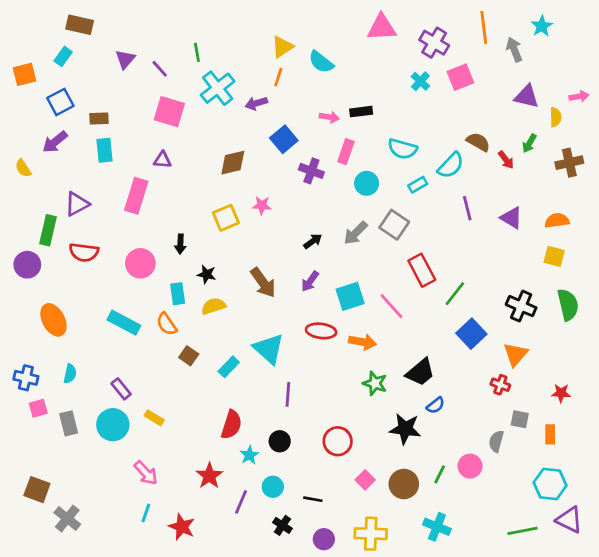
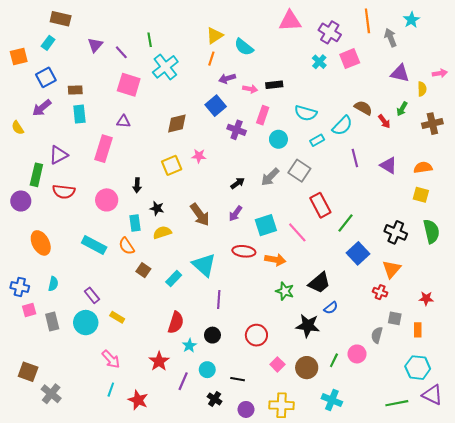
purple arrow: (256, 103) -> (227, 78), moved

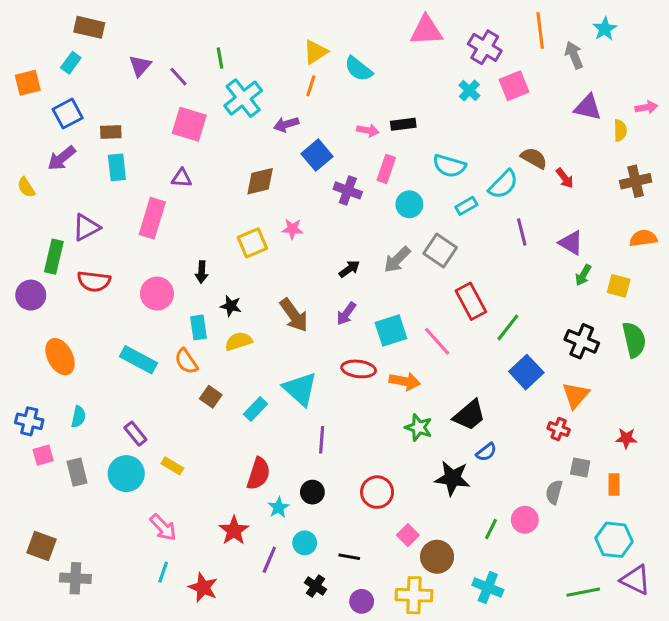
purple arrow: (227, 78) -> (286, 124), moved
green arrow: (402, 109) -> (583, 275), moved
orange semicircle: (423, 168) -> (643, 238), moved
brown circle: (307, 368) -> (437, 557), moved
gray cross: (51, 394) -> (75, 578), turned -36

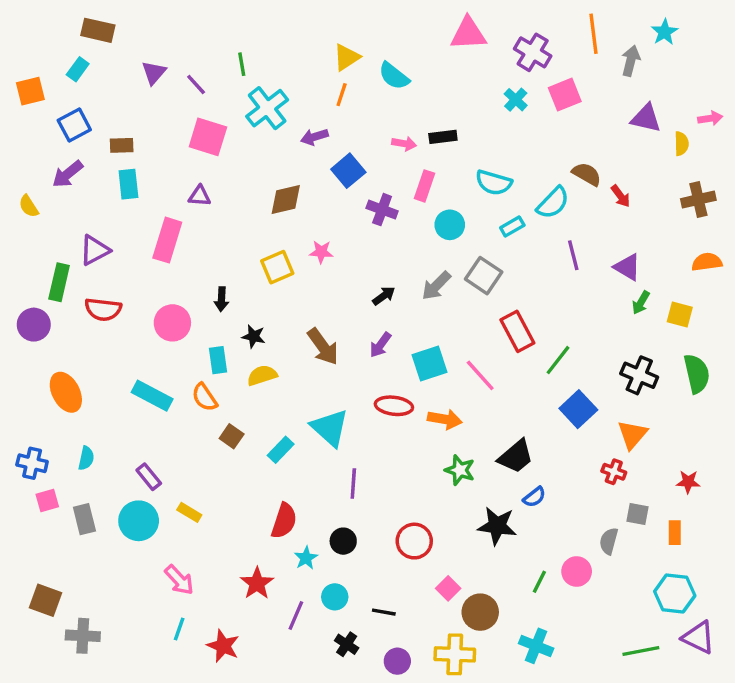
gray arrow: (574, 55) -> (631, 61), turned 36

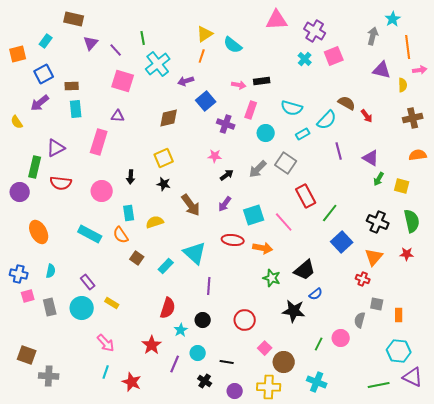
brown rectangle: (98, 30) -> (74, 19), moved
orange line: (594, 34) -> (408, 47), moved
pink star: (321, 252) -> (215, 156), moved
black star: (254, 336) -> (164, 184), moved
red star: (688, 482) -> (407, 254), moved

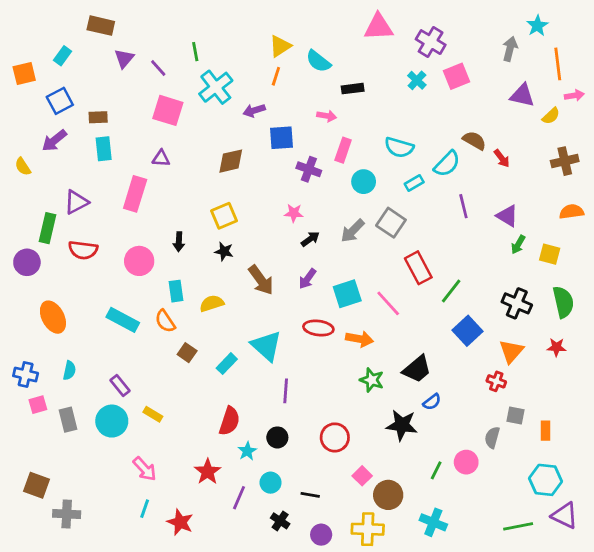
black rectangle: (262, 81) -> (353, 89), moved
yellow semicircle: (403, 85) -> (551, 116), turned 48
blue square: (206, 101) -> (281, 138), turned 36

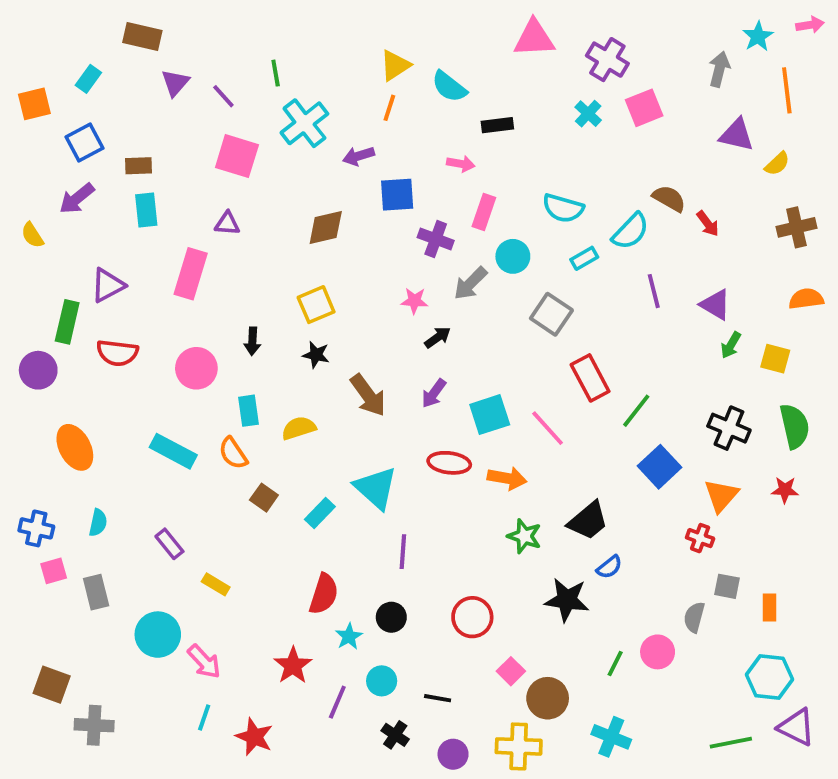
pink arrow: (574, 95) -> (810, 25), moved
gray arrow: (353, 231) -> (470, 283), moved
cyan circle: (112, 421) -> (158, 635), moved

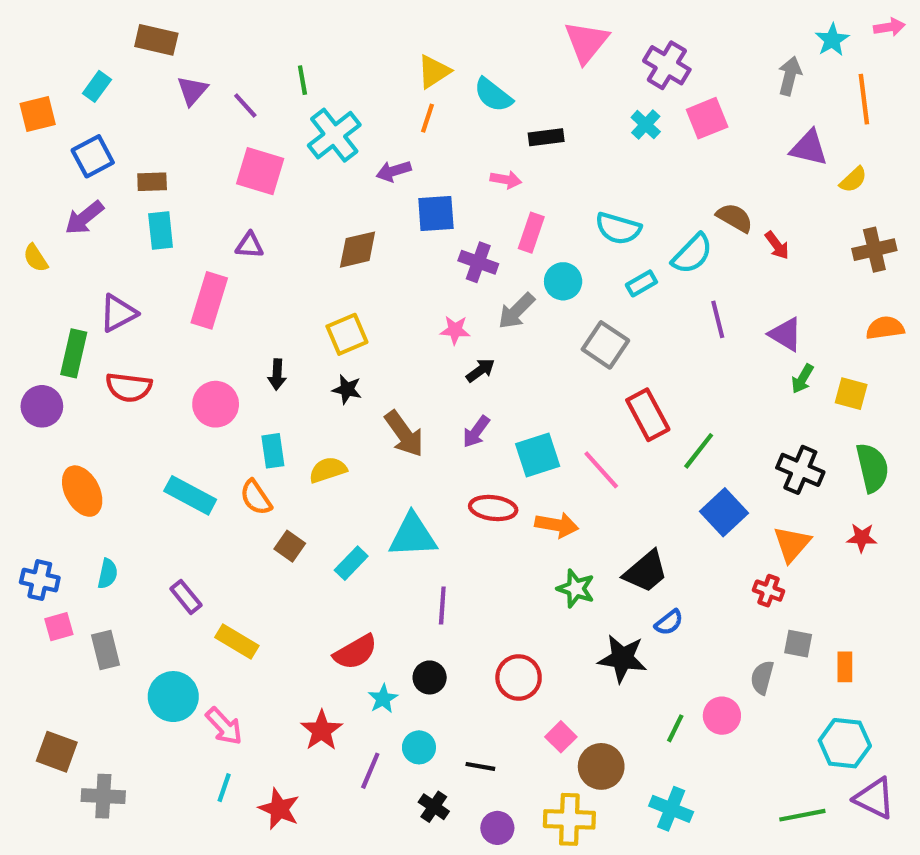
pink triangle: (534, 38) -> (586, 42), turned -48
cyan triangle: (376, 488) -> (413, 536), turned -45
yellow rectangle: (216, 584) -> (237, 641), size x1.4
red semicircle: (324, 594) -> (355, 652), turned 42

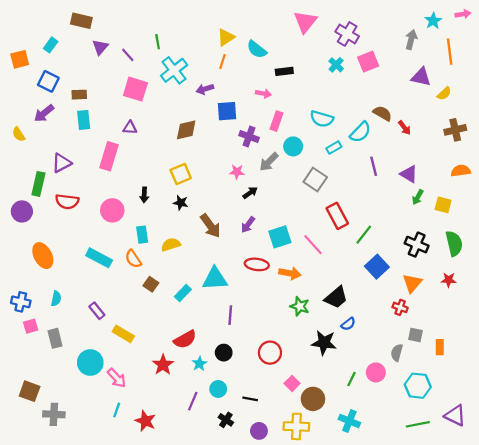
blue square: (93, 156) -> (48, 81), turned -35
red star: (322, 730) -> (163, 365), moved
cyan hexagon: (845, 743) -> (418, 386), moved

